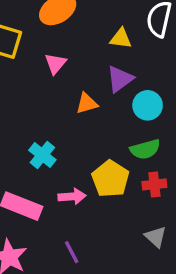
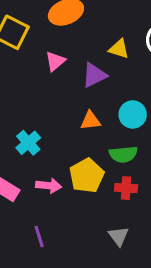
purple triangle: (120, 79) -> (94, 75), moved
orange triangle: (87, 103) -> (90, 121), moved

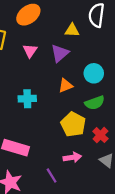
cyan cross: (28, 143) -> (27, 99), moved, turned -36
pink arrow: (49, 186) -> (72, 157), moved
red cross: (126, 188) -> (100, 135), moved, turned -35

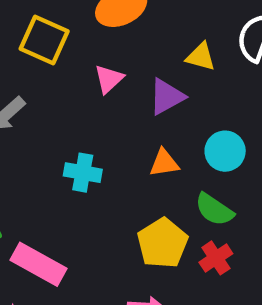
green semicircle: (95, 103) -> (214, 210), turned 42
red cross: (100, 135) -> (216, 258), moved

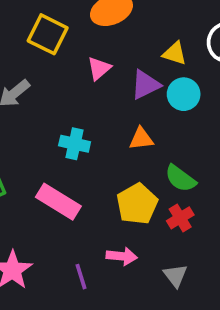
cyan circle: (225, 151) -> (184, 94), moved
pink rectangle: (39, 264) -> (58, 202), moved

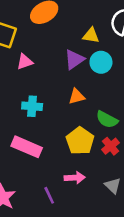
pink triangle: (99, 68) -> (25, 62), moved, turned 30

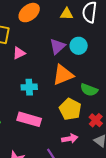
yellow triangle: (91, 35) -> (67, 14), moved
orange triangle: (77, 96) -> (63, 75), size x1.6
red cross: (111, 146) -> (96, 120), moved

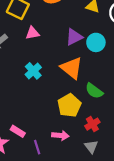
orange triangle: (63, 75) -> (72, 68), turned 45
cyan cross: (29, 87) -> (33, 71), turned 35
pink rectangle: (29, 119) -> (18, 131), moved, size x0.6

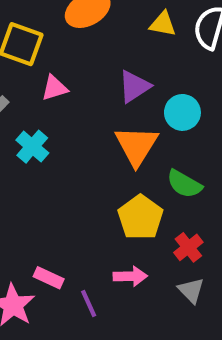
cyan circle: (96, 42) -> (182, 112), moved
orange triangle: (72, 68) -> (136, 146), turned 30
cyan cross: (33, 71) -> (32, 147), moved

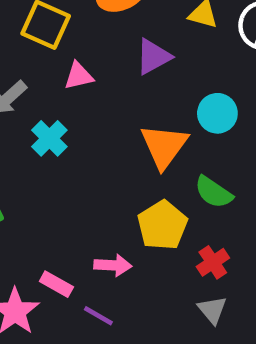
purple triangle: (134, 86) -> (153, 57), moved
pink arrow: (130, 276) -> (113, 265), moved
purple line: (89, 304) -> (98, 316), turned -40

